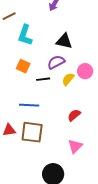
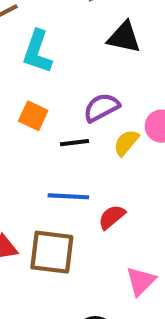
black triangle: (64, 41) -> (124, 37), moved
blue line: (29, 105) -> (68, 196), moved
red semicircle: (74, 115) -> (112, 217), moved

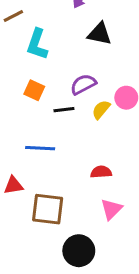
blue line: (68, 196) -> (40, 148), moved
red semicircle: (112, 217) -> (101, 172), moved, turned 36
brown square: (52, 252) -> (48, 209), moved

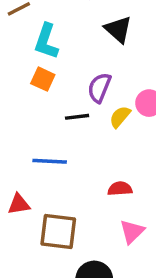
black triangle: (100, 34) -> (118, 29), turned 30
purple semicircle: (83, 84) -> (99, 88), turned -40
orange square: (34, 90) -> (43, 79), moved

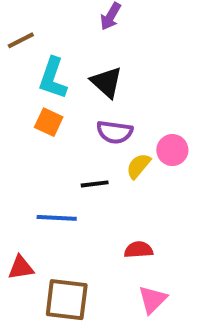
black triangle: (118, 29) -> (107, 82), moved
purple semicircle: (99, 88) -> (115, 132), turned -104
black line: (77, 117) -> (95, 184), moved

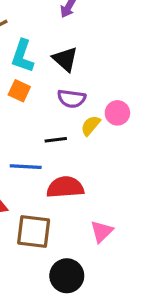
red semicircle: (138, 250) -> (65, 187), moved, size x1.6

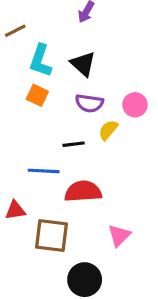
pink circle: (117, 113) -> (135, 105), moved

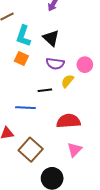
red semicircle: (83, 191) -> (68, 121), moved
brown square: (52, 236) -> (31, 150), turned 35

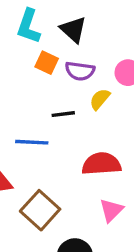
orange square: (21, 58) -> (47, 63), moved

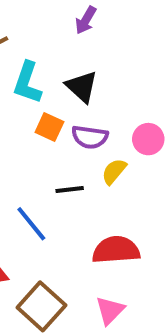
blue line: (32, 142) -> (31, 224), turned 48
pink triangle: (111, 210) -> (110, 310), moved

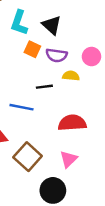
yellow semicircle: (114, 171) -> (71, 76), turned 56
blue line: (31, 224) -> (22, 107), turned -40

